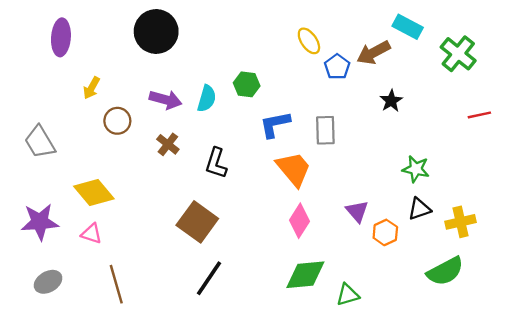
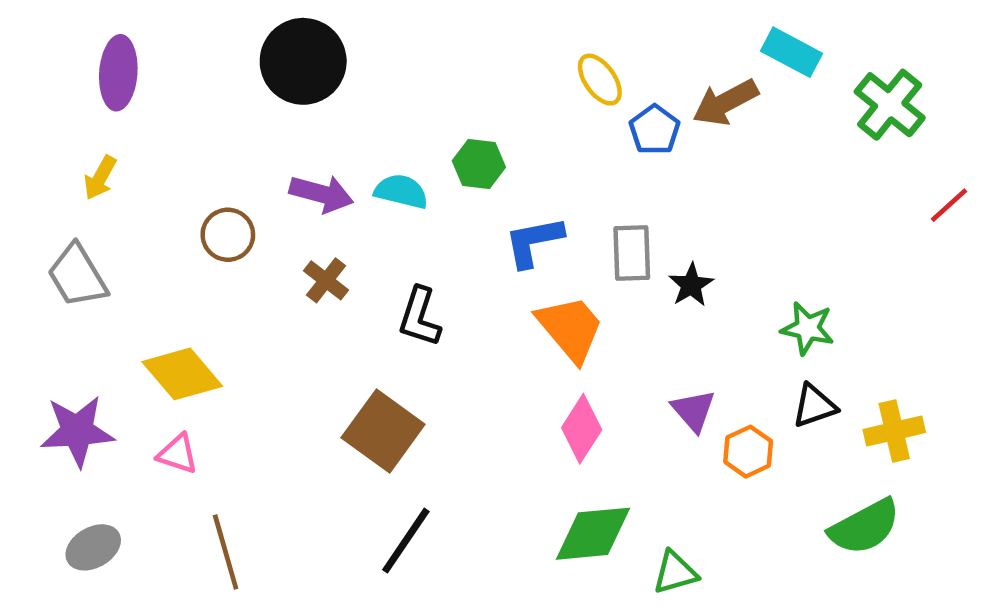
yellow arrow: (92, 88) -> (100, 178), moved
cyan semicircle: (207, 98) -> (401, 191), turned -92
black star: (391, 101) -> (691, 285), moved
red line: (479, 115) -> (949, 205), moved, turned -30

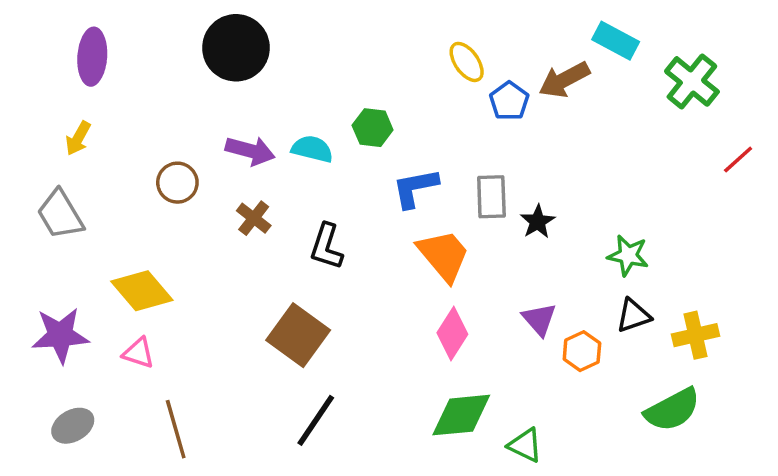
green triangle: (675, 573) -> (525, 445), turned 42

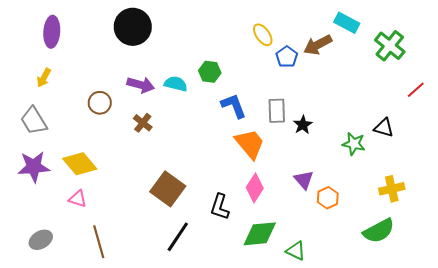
blue L-shape: (415, 188) -> (234, 106), turned 80
black L-shape: (326, 246) -> (220, 207), moved
black triangle: (633, 316) -> (384, 128), moved, turned 35
purple star: (60, 335) -> (34, 167), moved

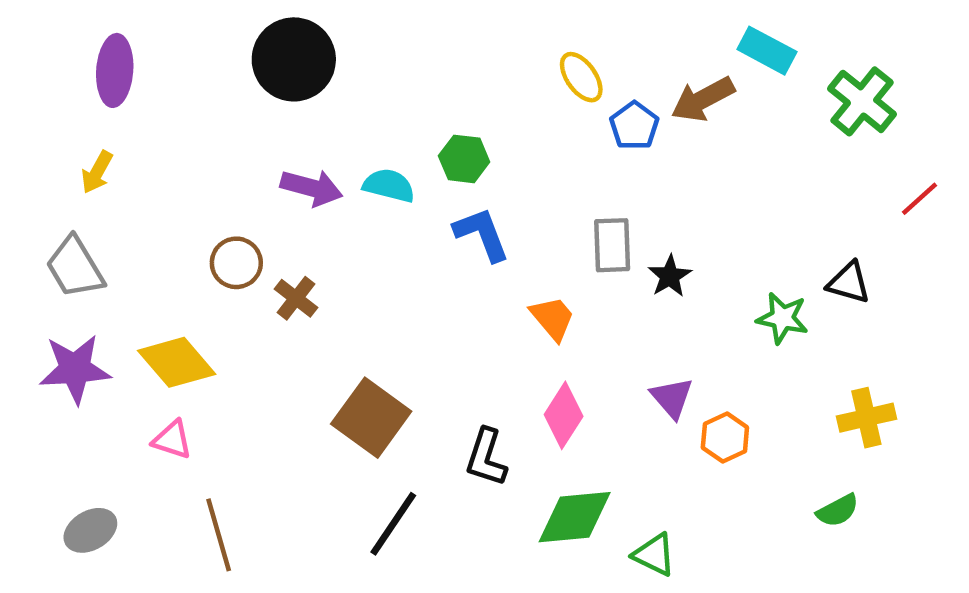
brown circle: (100, 103) -> (236, 263), moved
blue L-shape: (234, 106) -> (482, 234), moved
brown cross: (143, 123) -> (296, 298), moved
orange trapezoid: (250, 144) -> (552, 318), size x0.7
green semicircle: (379, 231) -> (838, 510), size x0.6

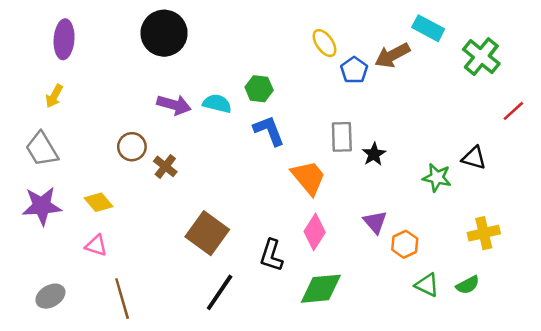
orange trapezoid: (552, 318) -> (308, 178), size x1.4
yellow diamond: (177, 362) -> (99, 202), size x0.7
green triangle: (654, 555) -> (427, 285), moved

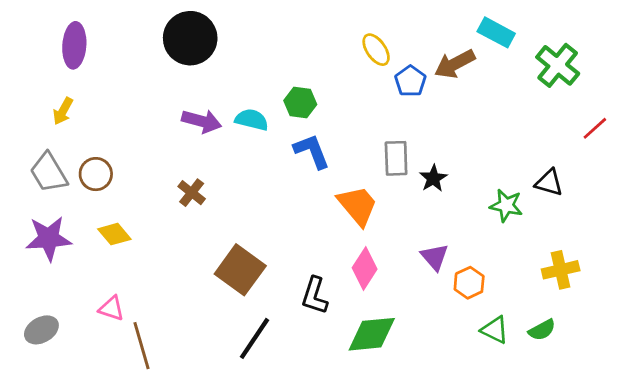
brown circle: (132, 147) -> (96, 174), moved
pink triangle: (96, 245) -> (112, 308), moved
gray ellipse: (50, 296) -> (41, 330), moved

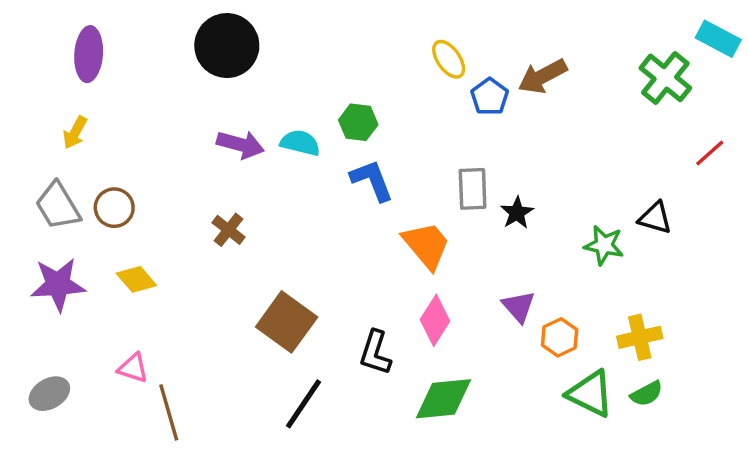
cyan rectangle: (496, 32) -> (718, 39), moved
yellow cross: (561, 270) -> (640, 337), moved
green triangle: (495, 330) -> (590, 394), size x1.4

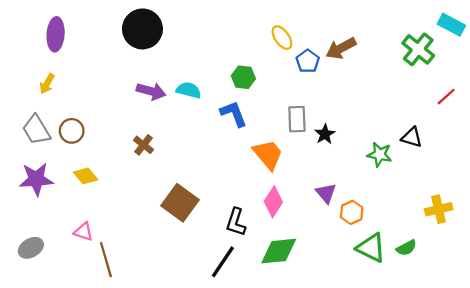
green hexagon: (358, 122) -> (243, 77), moved
yellow cross: (640, 337) -> (439, 209), moved
black line: (304, 404) -> (223, 262), moved

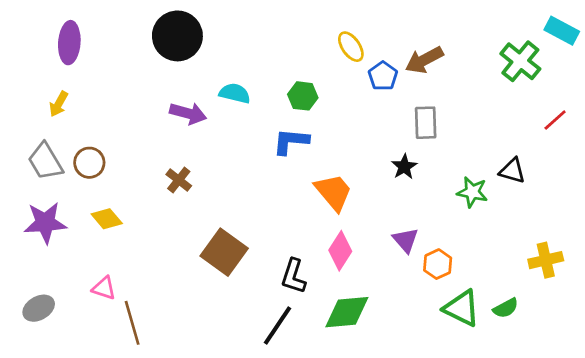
cyan semicircle: (189, 90) -> (235, 93), moved
blue L-shape: (234, 114) -> (291, 141), turned -64
gray rectangle: (297, 119) -> (426, 123), moved

